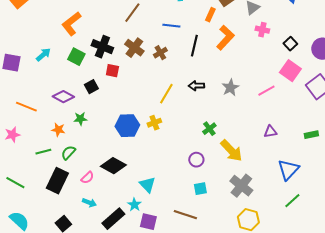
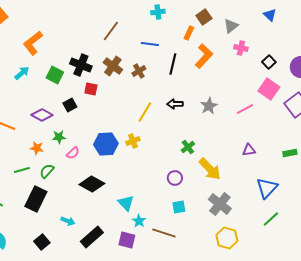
orange L-shape: (71, 24) -> (33, 43), moved
pink semicircle: (87, 178) -> (73, 153), moved
cyan star: (134, 205) -> (139, 221), moved

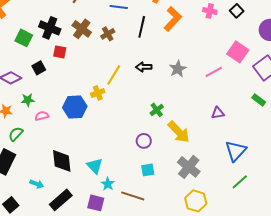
black square: (269, 62) -> (237, 11), moved
yellow cross: (133, 141) -> (98, 93), moved
pink semicircle: (73, 153) -> (42, 116), turned -152
green rectangle: (290, 153) -> (259, 100), moved, turned 48
black diamond: (92, 184) -> (62, 161), moved, turned 55

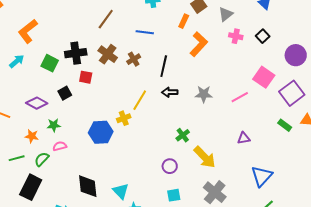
black line: (142, 27) -> (164, 66), moved
black cross: (50, 28) -> (76, 53), turned -30
gray star: (178, 69) -> (204, 94), turned 30
pink semicircle: (42, 116) -> (60, 146), moved

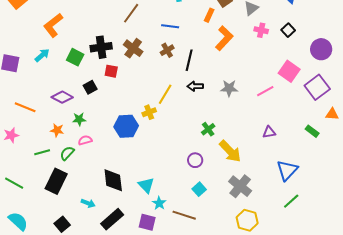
brown cross: (134, 59) -> (167, 50), moved
green rectangle: (285, 125) -> (312, 131), moved
cyan square: (174, 195) -> (199, 189), turned -32

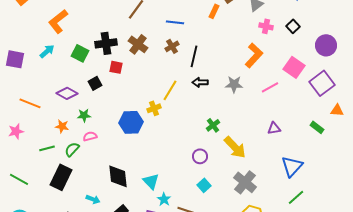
orange L-shape: (224, 38) -> (254, 55), moved

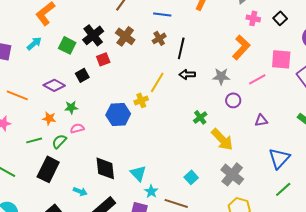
black cross: (106, 43) -> (93, 35), turned -30
red square: (116, 67) -> (103, 59), turned -32
pink square: (294, 67) -> (281, 59), turned -30
purple circle: (200, 156) -> (233, 100), moved

